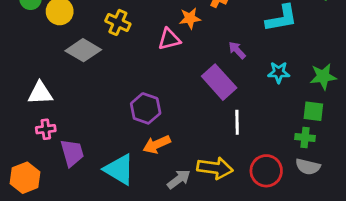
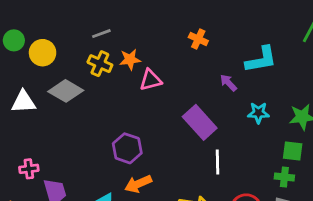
orange star: (190, 18) -> (130, 60), moved
purple arrow: (237, 50) -> (228, 83), moved
white triangle: (40, 93) -> (23, 102), moved

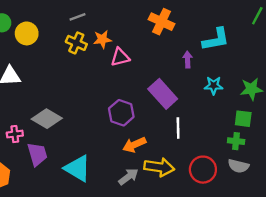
orange cross: (198, 39) -> (162, 22), size x1.5
purple arrow: (228, 83) -> (188, 59), turned 42
gray diamond: (66, 91) -> (47, 119), moved
purple hexagon: (127, 148) -> (121, 113), moved
orange arrow: (138, 184) -> (134, 145), moved

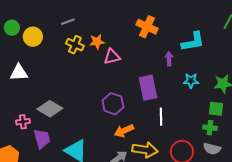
gray line: (78, 17) -> (68, 22), moved
purple rectangle: (163, 94) -> (148, 88), turned 30

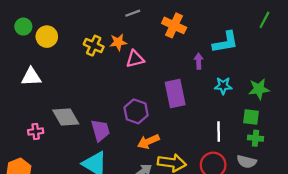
gray line: (68, 22) -> (133, 13), moved
gray diamond: (50, 109) -> (66, 117), turned 30
white line: (161, 117) -> (219, 131), moved
green cross: (210, 128) -> (256, 138), moved
purple trapezoid: (42, 139) -> (100, 130), moved

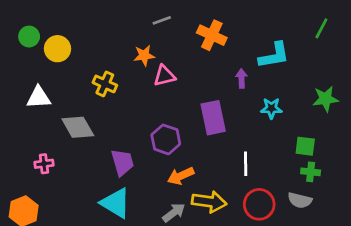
yellow cross: (94, 46) -> (105, 84), moved
green star: (259, 89) -> (325, 99), moved
gray diamond: (66, 117) -> (78, 127), moved
white line: (219, 131) -> (246, 164), moved

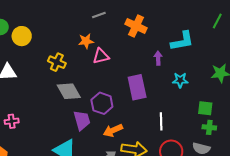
gray diamond: (78, 127) -> (69, 91), moved
purple trapezoid: (122, 162) -> (82, 120), moved

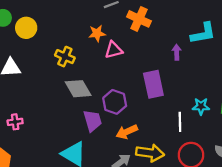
orange cross: (136, 26) -> (139, 19), moved
cyan star: (180, 80) -> (201, 106), moved

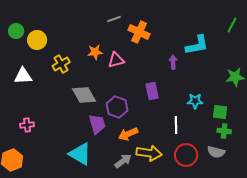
orange star: (97, 33) -> (95, 52), moved
yellow cross: (65, 57) -> (61, 64), moved, turned 36
purple rectangle: (153, 84) -> (152, 91), size x0.7
cyan star: (201, 106) -> (195, 101), moved

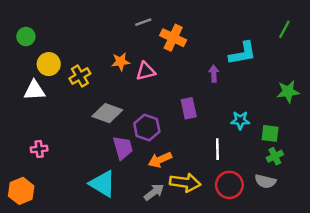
yellow circle: (37, 40) -> (49, 64), moved
gray diamond: (84, 95) -> (107, 113), turned -40
green cross: (224, 131) -> (275, 156), turned -32

